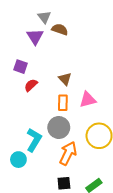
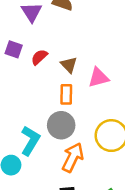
red semicircle: (31, 85) -> (39, 57), moved
pink triangle: (88, 100) -> (98, 78), moved

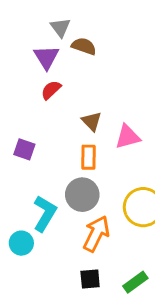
purple square: (14, 49) -> (24, 149), moved
red semicircle: (39, 57) -> (51, 90), moved

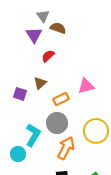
red semicircle: (51, 90) -> (48, 56), moved
brown triangle: (92, 121) -> (40, 83), moved, turned 32
orange rectangle: (88, 157) -> (61, 99), turned 63

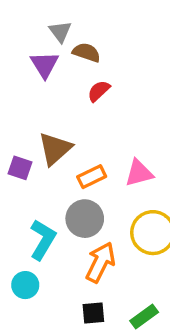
red semicircle: (48, 56) -> (99, 91), moved
brown triangle: (40, 83) -> (55, 149), size x1.5
pink triangle: (86, 86) -> (139, 173), moved
cyan circle: (18, 154) -> (25, 285), moved

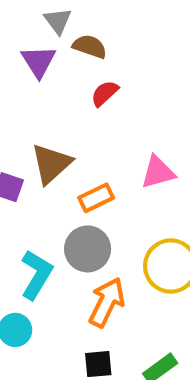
pink triangle: (139, 173) -> (158, 172), moved

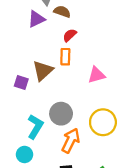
purple triangle: (39, 61) -> (36, 19), turned 36
orange rectangle: (96, 198) -> (65, 57), moved, turned -63

